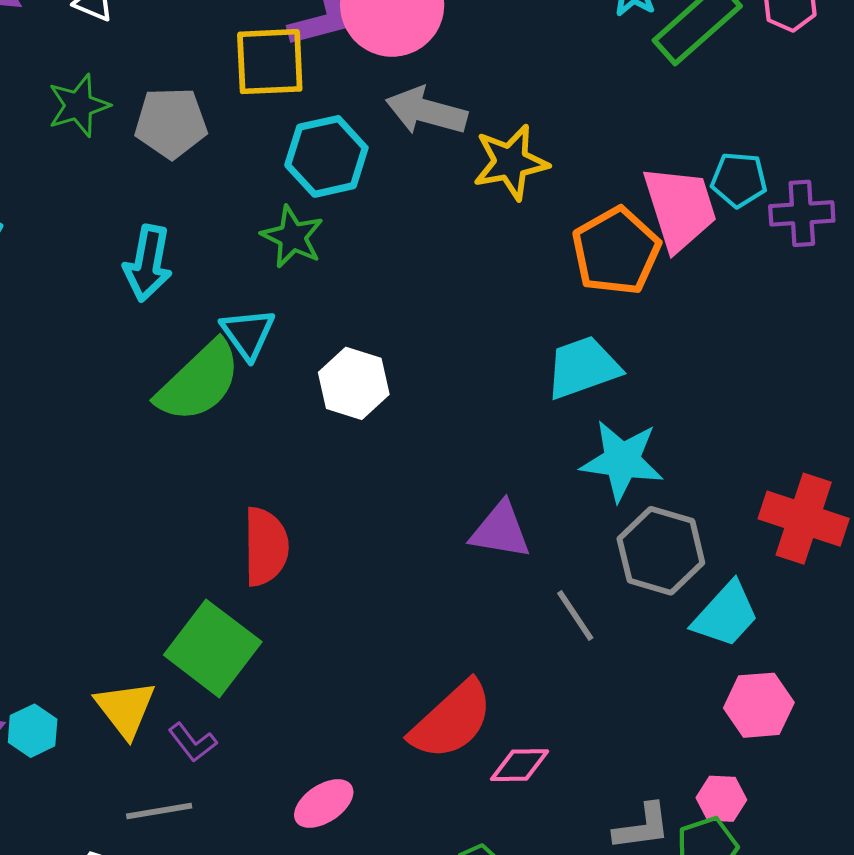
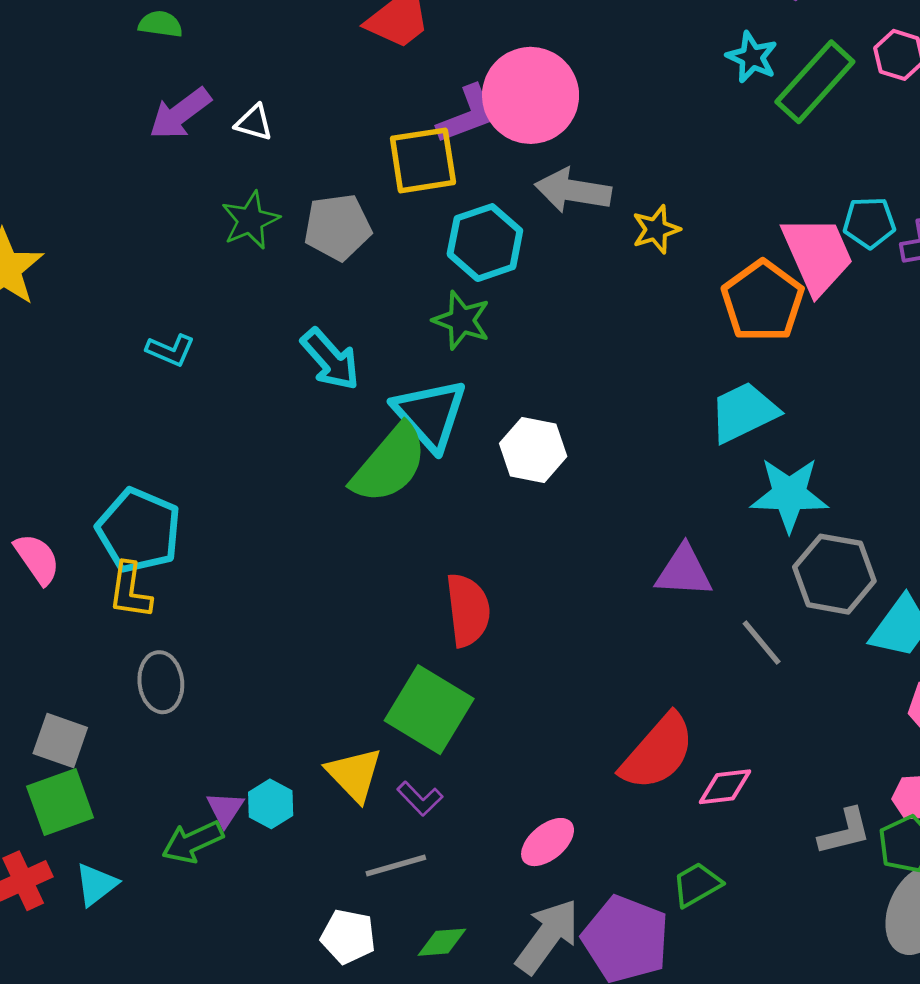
yellow star: (511, 162) -> (656, 229), size x0.7
cyan arrow: (148, 263) -> (330, 359), turned -46
cyan triangle: (248, 334) -> (430, 415), size x1.5

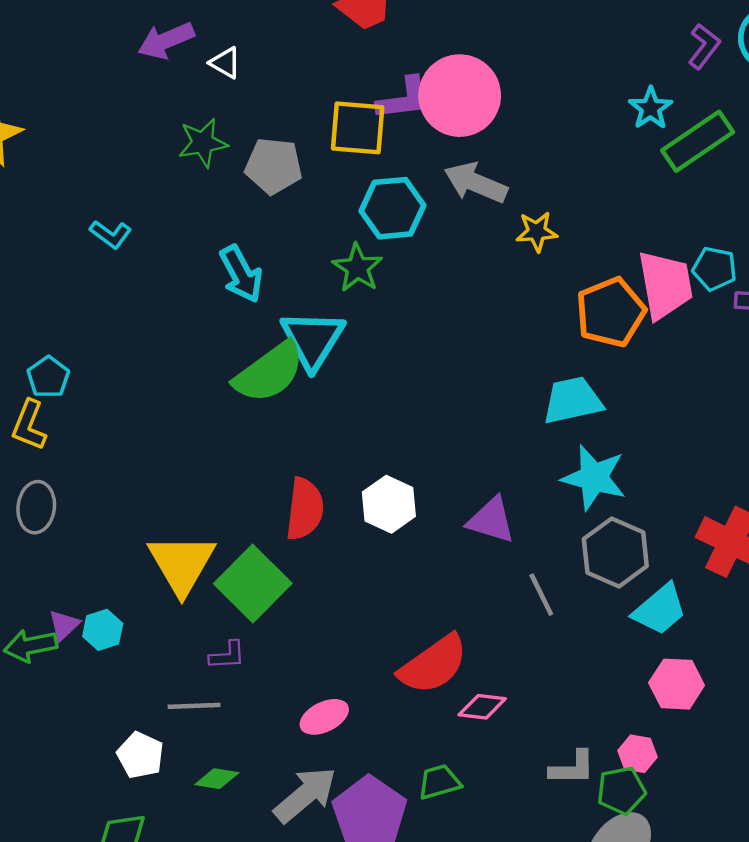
white hexagon: (533, 450) -> (389, 504), moved
cyan pentagon: (139, 530) -> (48, 377), size x0.6
yellow triangle: (354, 774) -> (182, 564), moved, size x1.4
purple L-shape: (420, 799) -> (227, 655), turned -63

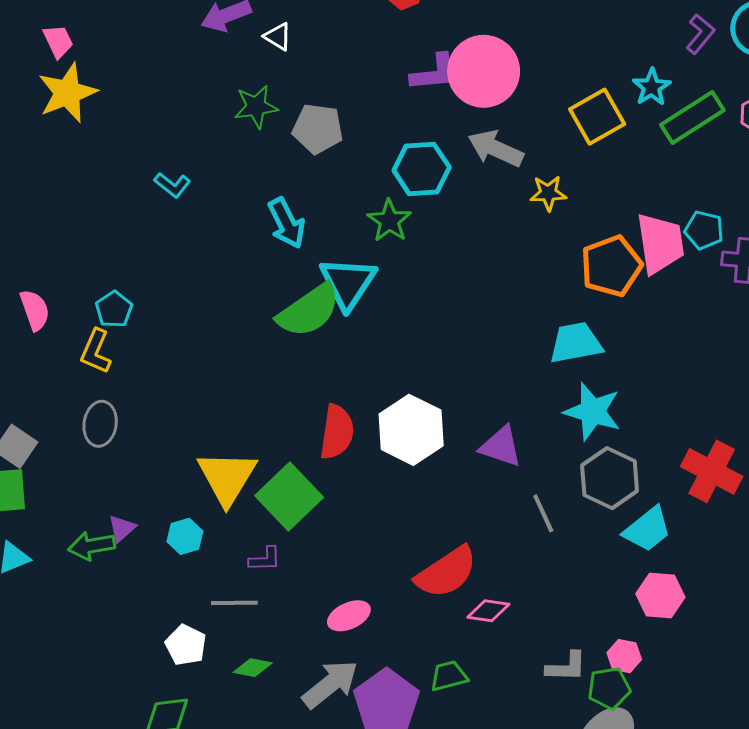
yellow square: (358, 128) -> (597, 117), moved, turned -36
white hexagon: (389, 504) -> (411, 430), size x1.4
cyan hexagon: (103, 630) -> (185, 536), moved

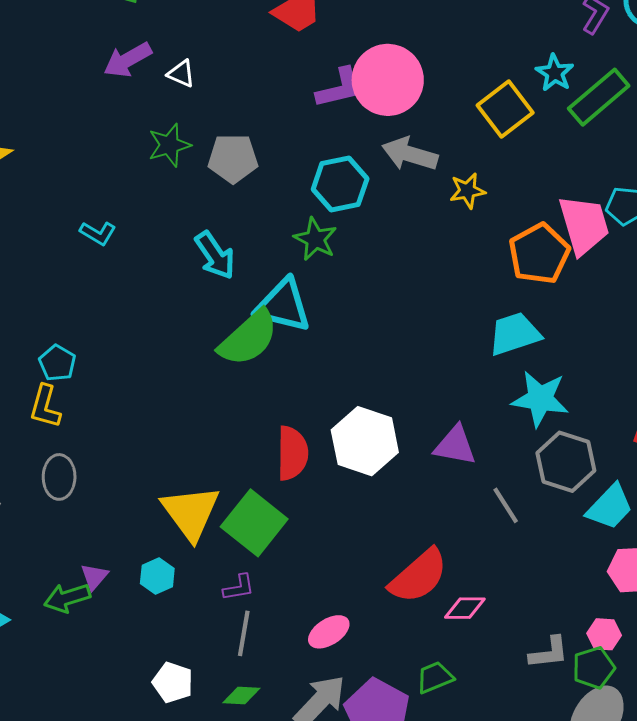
cyan triangle: (348, 283) -> (283, 305), turned -42
gray line: (234, 603) -> (244, 633), moved, turned -72

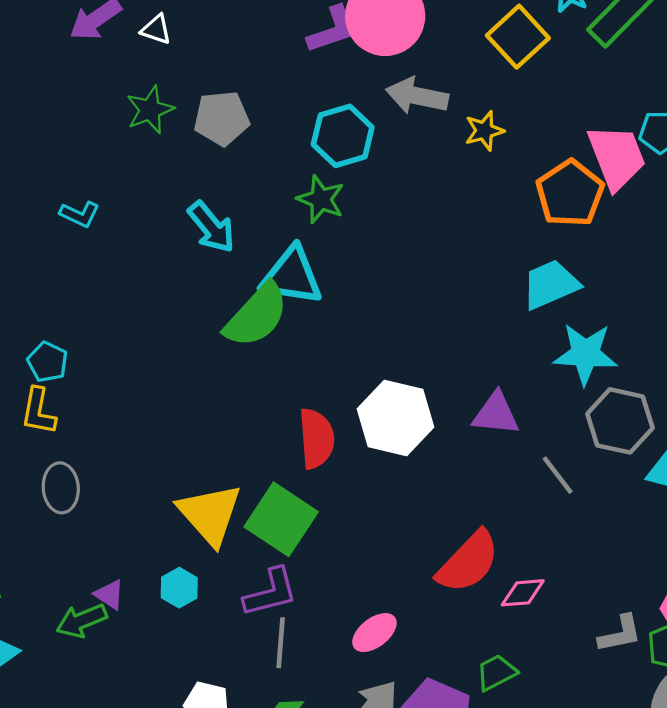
purple triangle: (94, 577) -> (110, 595), turned -32
purple L-shape: (239, 588) -> (271, 592), size x1.6

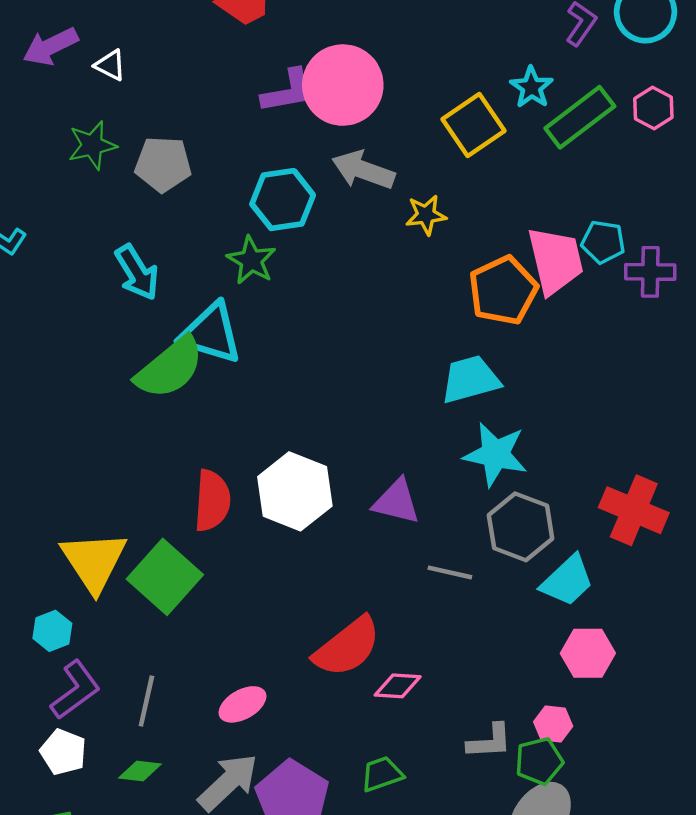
gray line: (558, 475) -> (450, 572), turned -48
purple L-shape: (271, 592) -> (75, 690), moved, turned -30
green trapezoid: (496, 673) -> (382, 774), moved

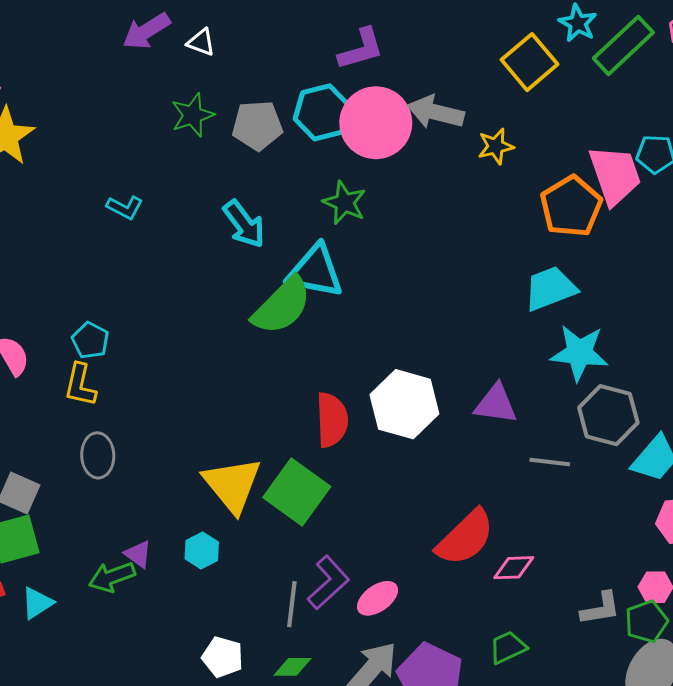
pink circle: (343, 85) -> (376, 123), moved
cyan hexagon: (283, 200) -> (322, 112), moved
purple L-shape: (75, 690) -> (328, 583), moved

